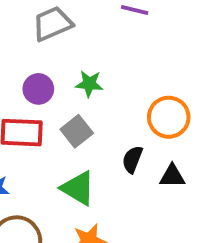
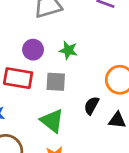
gray square: (77, 131) -> (56, 82), turned 35

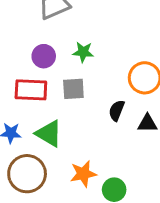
green triangle: (52, 121) -> (49, 134), moved

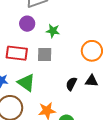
purple circle: (44, 56) -> (27, 24), moved
black semicircle: (117, 111) -> (71, 84), moved

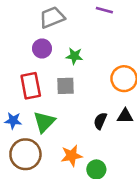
red rectangle: (17, 53) -> (31, 86), turned 75
green triangle: (26, 83) -> (44, 122), turned 42

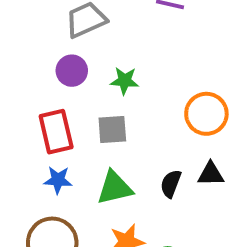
blue star: (13, 121) -> (58, 180), moved
green triangle: (44, 122) -> (115, 188), moved, turned 35

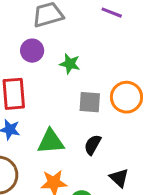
gray square: (112, 129) -> (90, 102), moved
black triangle: (211, 174) -> (119, 178), moved, turned 36

